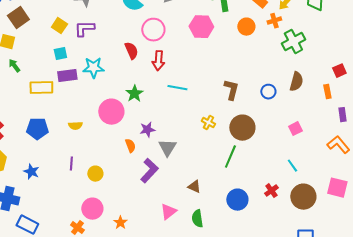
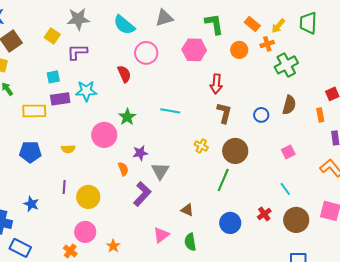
yellow square: (59, 26) -> (52, 36), moved
red arrow: (158, 61) -> (216, 84), moved
blue star: (31, 172) -> (31, 204), moved
yellow circle: (95, 174) -> (88, 197), size x1.5

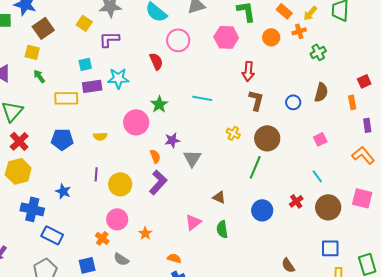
green cross: (286, 65) -> (318, 52), size x0.7
purple L-shape: (142, 194) -> (158, 182), moved

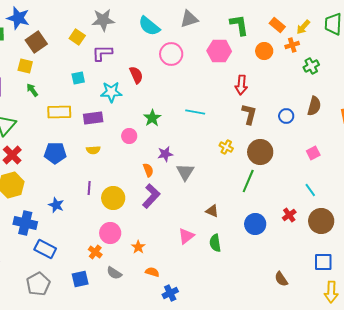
red semicircle: (156, 61) -> (136, 75), moved
purple rectangle: (92, 86) -> (93, 118), moved
pink circle: (136, 122) -> (129, 136), size x0.6
orange semicircle: (174, 258) -> (152, 272), moved

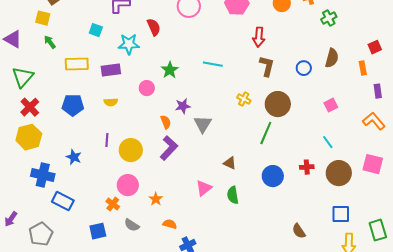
cyan square: (78, 78) -> (96, 30), turned 32
red cross: (289, 215) -> (307, 167), turned 32
gray pentagon: (38, 284) -> (41, 234), moved

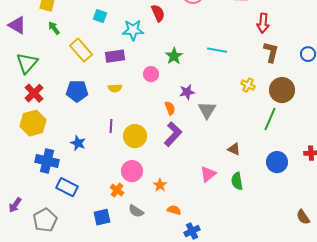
yellow rectangle: (77, 64) -> (81, 50), turned 50

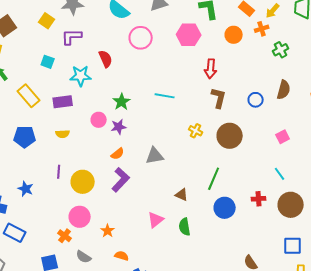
purple star: (187, 92) -> (119, 127), moved
orange semicircle: (170, 108) -> (118, 154), turned 72
gray triangle: (207, 110) -> (155, 156), turned 48
green line: (270, 119) -> (214, 179), moved

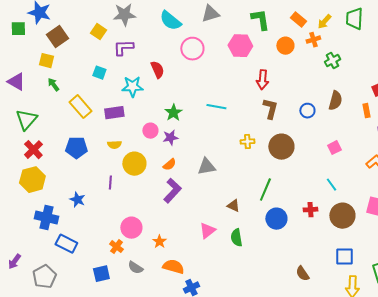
yellow cross: (196, 131) -> (247, 142), turned -32
yellow circle: (83, 182) -> (134, 164), moved
orange semicircle: (122, 256) -> (173, 267), size x1.5

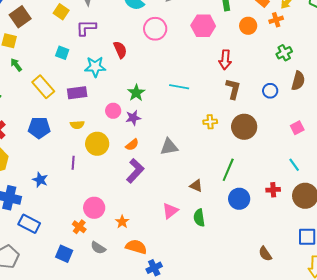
green cross: (332, 61) -> (284, 53), moved
blue square: (101, 274) -> (64, 254), turned 36

